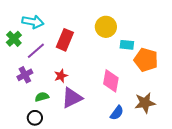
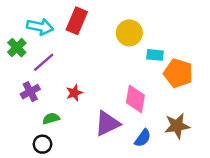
red rectangle: (65, 40) -> (77, 21), moved
purple triangle: (72, 98) -> (107, 123), moved

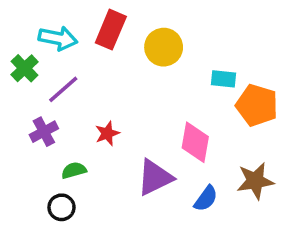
yellow circle: (129, 33) -> (164, 47), moved

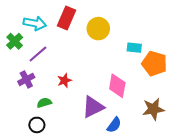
blue semicircle: (206, 199) -> (114, 125), moved

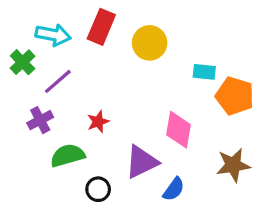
green semicircle: (44, 103) -> (68, 155), size x1.5
black circle: (37, 125) -> (98, 189), moved

